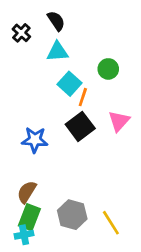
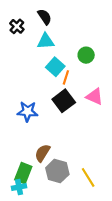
pink triangle: (119, 121) -> (95, 97), turned -48
brown semicircle: (27, 192) -> (42, 153), moved

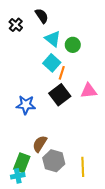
cyan triangle: (46, 41) -> (53, 39), moved, turned 42
green circle: (86, 55) -> (73, 45), moved
pink triangle: (95, 97) -> (89, 91), turned -30
yellow line: (88, 177) -> (83, 167), turned 30

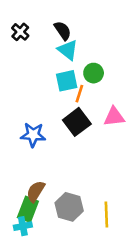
black semicircle: (42, 16) -> (63, 31), moved
green circle: (73, 45) -> (94, 73), moved
cyan square: (52, 63) -> (67, 81), turned 36
brown semicircle: (40, 144) -> (36, 191), moved

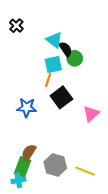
black semicircle: (63, 31) -> (66, 49), moved
orange line: (79, 94) -> (48, 80), moved
pink triangle: (114, 117) -> (91, 114), moved, turned -36
yellow line: (106, 214) -> (85, 171), turned -66

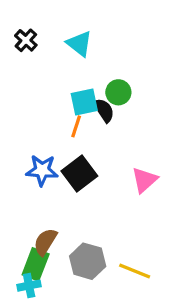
cyan triangle: (54, 40) -> (79, 44), moved
black semicircle: (66, 49) -> (104, 110), moved
black square: (61, 97) -> (79, 174), moved

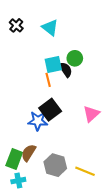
orange line: (76, 126) -> (48, 80), turned -32
blue star: (42, 170) -> (38, 121), moved
green rectangle: (36, 264) -> (14, 159), moved

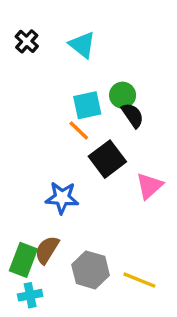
black semicircle: (66, 70) -> (133, 115), moved
orange line: (48, 80) -> (79, 130), turned -32
black square: (50, 110) -> (107, 159), moved

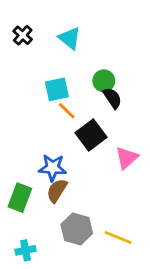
cyan square: (87, 105) -> (57, 89), moved
brown semicircle: (47, 250) -> (57, 190), moved
green rectangle: (23, 260) -> (20, 198), moved

